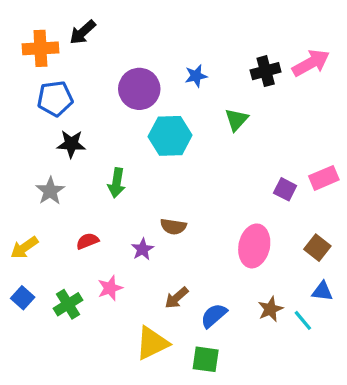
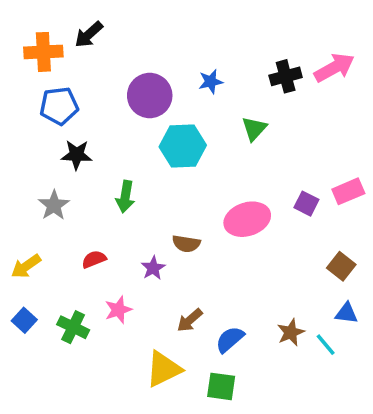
pink ellipse: (254, 246) -> (247, 219), moved, turned 60
green cross: (68, 304) -> (73, 327), turned -32

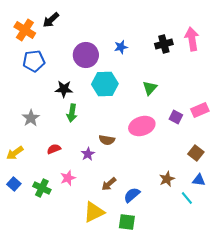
orange cross: (43, 52) -> (25, 30), turned 35
pink arrow: (334, 68) -> (192, 39), turned -70
green triangle: (254, 129) -> (150, 88), moved
black star: (77, 155) -> (64, 89), moved
brown star: (291, 332) -> (167, 179), moved

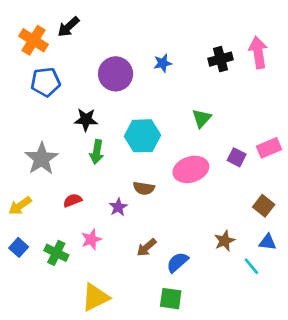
cyan hexagon: (105, 84) -> (142, 136), moved
gray star: (31, 118) -> (42, 159), size x1.4
yellow triangle: (94, 212) -> (95, 297), moved

